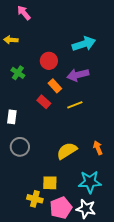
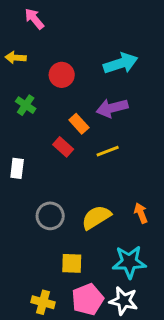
red circle: (49, 61) -> (62, 75), moved
gray circle: (20, 147) -> (50, 216), moved
yellow cross: (35, 199) -> (43, 302), moved

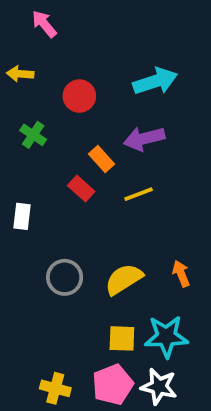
yellow square: (72, 263) -> (122, 338), moved

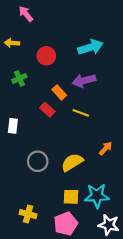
green cross: (33, 135) -> (19, 78), turned 32
yellow line: (139, 194) -> (81, 113), turned 42
orange arrow: (181, 274) -> (105, 148), moved, turned 64
white star: (159, 387) -> (109, 225), moved
yellow cross: (55, 388) -> (28, 214), moved

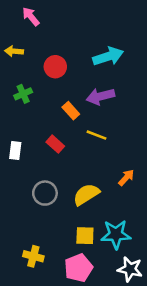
red rectangle: (47, 110) -> (55, 144), moved

